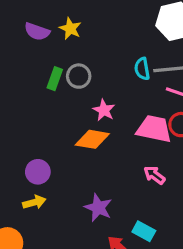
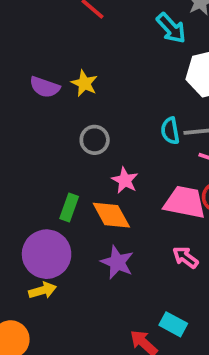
green rectangle: (55, 79) -> (69, 208), moved
orange diamond: (92, 139) -> (111, 215), turned 52
purple circle: (38, 172) -> (47, 254), size x1.6
purple star: (98, 208) -> (117, 262), moved

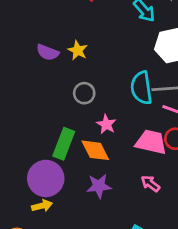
cyan semicircle: (170, 131) -> (141, 88), size x1.6
green rectangle: (69, 208) -> (64, 144), size x1.5
purple star: (117, 262) -> (99, 186), turned -30

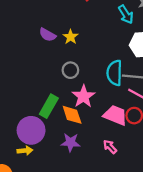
pink star: (106, 124) -> (83, 96), size x1.5

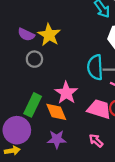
yellow star: (71, 37) -> (49, 35), size x1.5
gray circle: (70, 70) -> (34, 59), moved

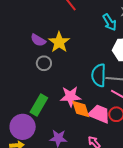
pink star: (66, 93) -> (70, 96), turned 30
orange diamond: (56, 112) -> (81, 109), moved

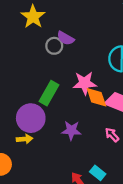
purple semicircle: (38, 40) -> (66, 38), moved
yellow star: (59, 42) -> (33, 17), moved

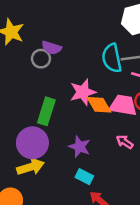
purple star: (71, 130) -> (80, 147), turned 30
yellow arrow: (24, 139) -> (31, 167), size x1.5
cyan rectangle: (98, 173) -> (84, 177), moved

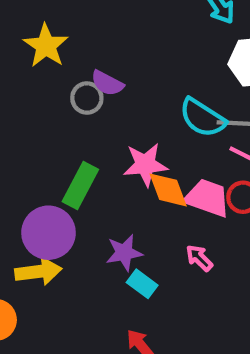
cyan semicircle: (112, 58) -> (202, 118), turned -56
purple star: (80, 147) -> (124, 253), turned 30
cyan rectangle: (84, 177) -> (142, 284), moved

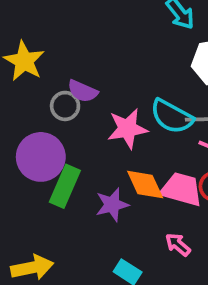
pink star: (145, 165) -> (127, 129), moved
purple circle: (48, 233) -> (41, 157), moved
purple star: (124, 253) -> (112, 205), moved

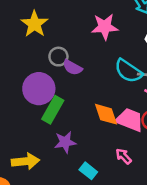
purple semicircle: (83, 91) -> (72, 67), moved
pink star: (127, 129) -> (105, 27), moved
purple star: (112, 205) -> (65, 142), moved

